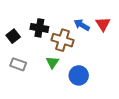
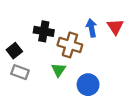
blue arrow: (82, 25) -> (91, 28), turned 49
black square: (13, 36) -> (14, 51), moved

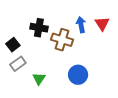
green triangle: (59, 70) -> (39, 79), moved
gray rectangle: (20, 72) -> (18, 64), turned -56

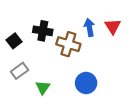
black square: (13, 45) -> (14, 41), moved

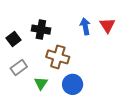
brown cross: (68, 44) -> (58, 57), moved
blue circle: (86, 83) -> (73, 84), moved

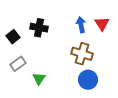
brown cross: (58, 57) -> (82, 54), moved
blue circle: (73, 84) -> (88, 80), moved

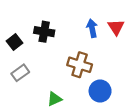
brown cross: (82, 54) -> (80, 65), moved
green triangle: (39, 79) -> (54, 99), moved, turned 32

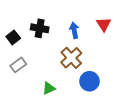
blue arrow: (92, 28) -> (74, 30), moved
brown cross: (80, 65) -> (71, 58), turned 30

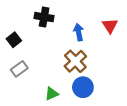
black cross: (40, 28) -> (44, 17), moved
blue circle: (90, 81) -> (83, 87), moved

